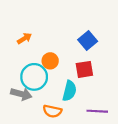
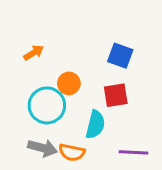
blue square: (88, 41) -> (120, 56), turned -30
gray arrow: (21, 94) -> (42, 148), moved

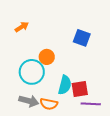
orange arrow: (34, 53) -> (22, 27), moved
red square: (116, 95) -> (80, 89), moved

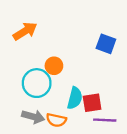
orange arrow: (22, 27) -> (25, 31), size x1.5
blue square: (82, 38) -> (106, 44), moved

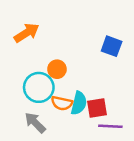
gray arrow: (33, 117) -> (35, 123), turned -150
orange semicircle: (56, 120) -> (62, 103), moved

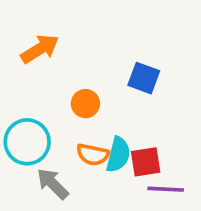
blue square: (112, 46) -> (144, 78), moved
cyan circle: (39, 87) -> (27, 142), moved

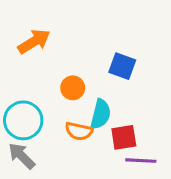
cyan semicircle: (118, 155) -> (101, 114), moved
gray arrow: (53, 184) -> (22, 156), moved

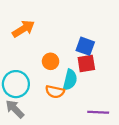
red square: (124, 137) -> (86, 64), moved

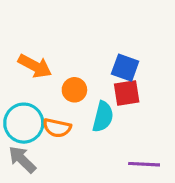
orange arrow: (23, 29) -> (35, 66), moved, turned 60
orange semicircle: (55, 92) -> (57, 128), moved

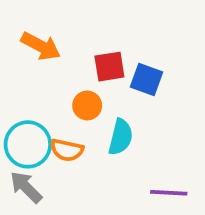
orange arrow: (35, 66) -> (41, 46), moved
red square: (127, 93) -> (109, 67), moved

